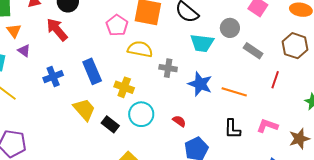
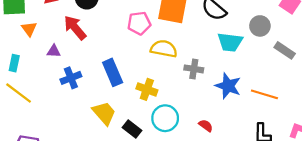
pink pentagon: (117, 25) -> (139, 23), turned 30
purple triangle: (24, 51) -> (54, 51), moved, turned -32

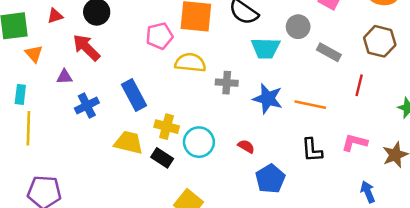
yellow cross: (147, 89) -> (167, 127), moved
yellow line: (19, 93) -> (28, 128), turned 60
yellow trapezoid: (104, 113) -> (129, 142), turned -30

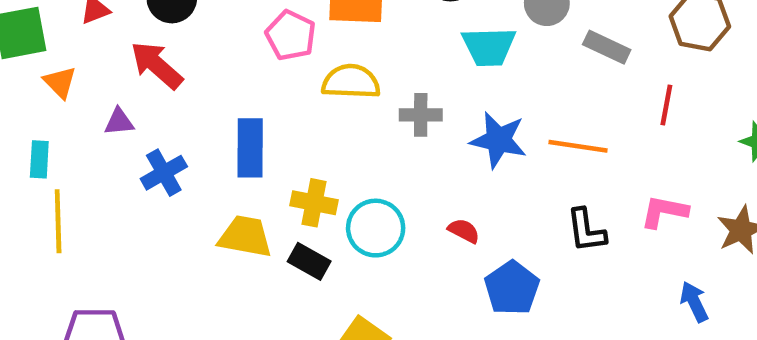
pink pentagon: (159, 36) -> (291, 35), turned -30
blue rectangle: (134, 95) -> (250, 148), turned 32

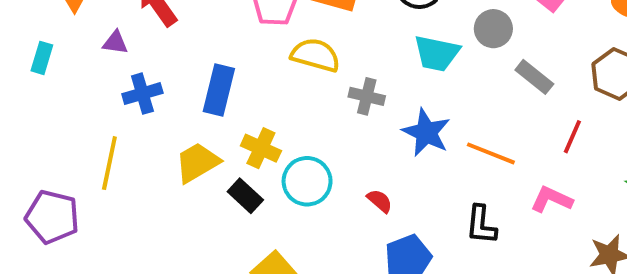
pink L-shape: (664, 212) -> (552, 199), moved
yellow line: (58, 221) -> (109, 163), moved
yellow trapezoid: (245, 236) -> (197, 162), turned -54

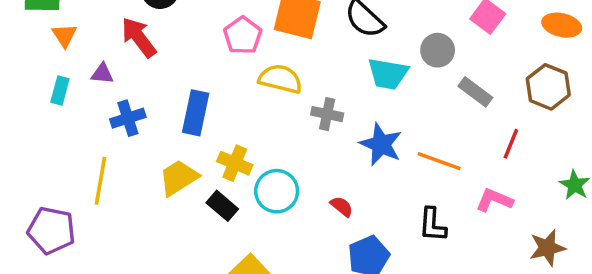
cyan rectangle: (42, 58) -> (60, 91), moved

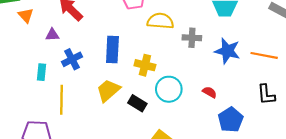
cyan rectangle: (60, 91) -> (41, 72), moved
yellow cross: (235, 163) -> (145, 65), moved

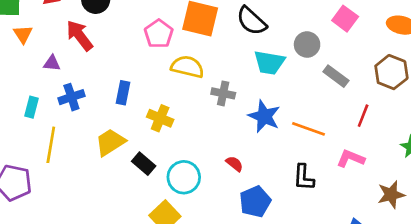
blue rectangle: (112, 50) -> (123, 93), size x0.7
cyan circle: (169, 89) -> (184, 177), moved

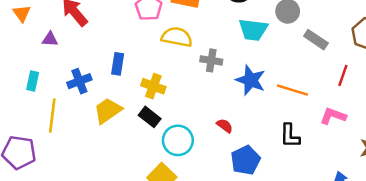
blue cross: (71, 97) -> (79, 81), moved
black rectangle: (144, 164) -> (150, 117), moved

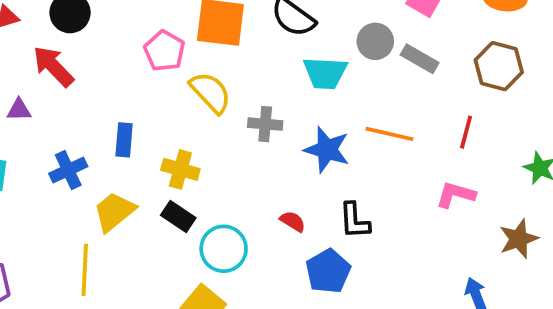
yellow semicircle: (177, 37) -> (211, 92), turned 40
gray rectangle: (316, 40) -> (420, 59), moved
orange line: (292, 90) -> (389, 134), moved
yellow line: (52, 116) -> (85, 270), moved
black L-shape: (290, 136) -> (354, 221), moved

